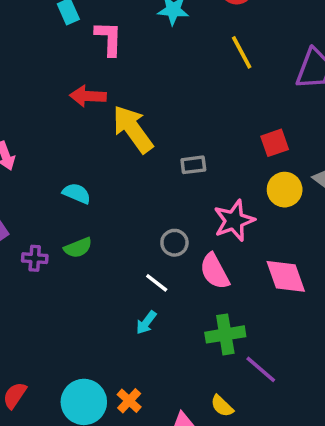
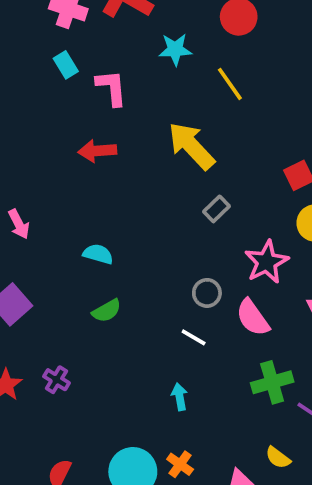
yellow line: (242, 52) -> (230, 84), moved
yellow arrow: (133, 129) -> (191, 146), moved
gray rectangle: (193, 165) -> (216, 209), turned -30
purple cross: (35, 258) -> (56, 380), moved, turned 35
cyan arrow: (146, 323) -> (179, 397), moved, turned 140

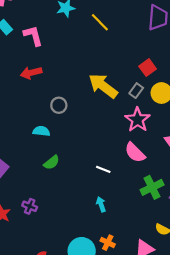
yellow arrow: (191, 146) -> (103, 86), moved
gray rectangle: (216, 209) -> (136, 91), moved
gray circle: (207, 293) -> (59, 105), moved

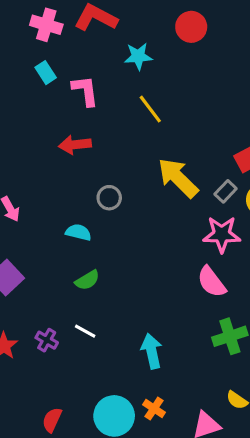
yellow line: (100, 22) -> (150, 109), moved
pink star: (138, 120) -> (222, 234), turned 30
white line: (103, 169) -> (85, 331), moved
cyan arrow: (101, 204) -> (152, 351), size x1.5

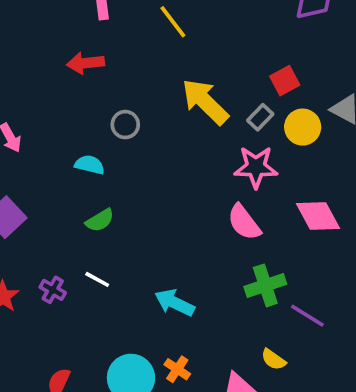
cyan arrow: (152, 351) -> (175, 303), turned -52

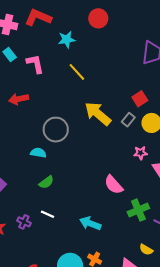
red arrow: (85, 63) -> (19, 99), moved
gray circle: (125, 125) -> (56, 130), size x1.6
pink star: (256, 167) -> (141, 153), moved, size x0.6
pink semicircle: (244, 222) -> (114, 185), moved

